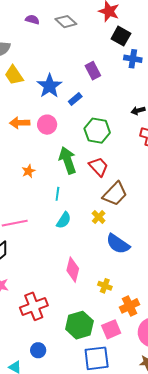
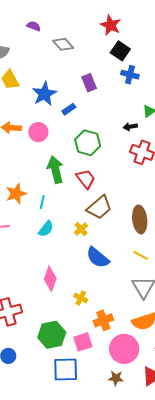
gray diamond: (66, 22) -> (63, 44), moved
orange star: (29, 171) -> (16, 194), moved, size x1.5

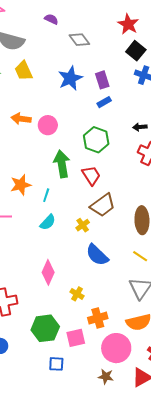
blue star: (44, 94) -> (70, 78), moved
blue rectangle: (69, 109) -> (104, 102), moved
blue square: (66, 369) -> (56, 364), size x0.6

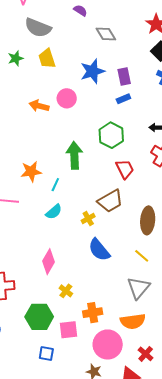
pink circle: (48, 125) -> (67, 98), moved
red trapezoid: (91, 175) -> (125, 169), moved
yellow cross: (77, 294) -> (66, 291), moved

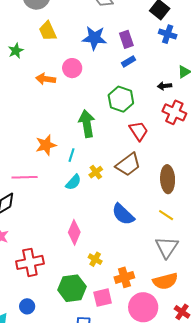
green star: (16, 58) -> (16, 51), moved
blue star: (93, 71) -> (94, 38), turned 30
yellow cross: (88, 219) -> (96, 172), moved

